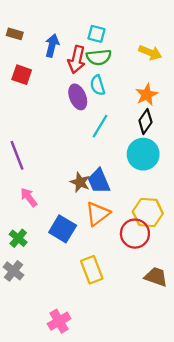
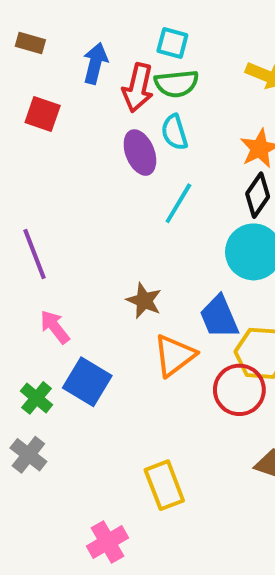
blue trapezoid: (99, 181) -> (219, 317), moved
blue square: (63, 229) -> (87, 382), moved
yellow rectangle: (92, 270) -> (164, 485), moved

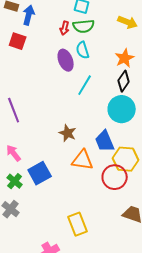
blue arrow: (95, 63) -> (29, 15), moved
red arrow: (138, 88) -> (65, 28), size x0.6
pink arrow: (55, 327) -> (14, 153), moved
orange triangle: (174, 355) -> (83, 160), turned 45
blue square: (87, 382) -> (40, 173), turned 30

